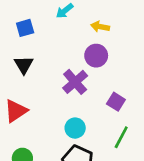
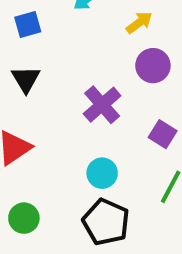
yellow arrow: (100, 27) -> (139, 23), turned 132
purple circle: (96, 56) -> (153, 66), moved

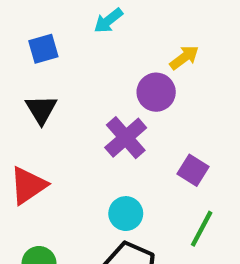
yellow arrow: (139, 23) -> (184, 57), moved
purple circle: (153, 66) -> (156, 92), moved

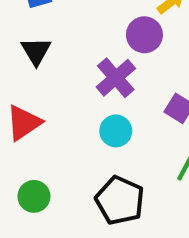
cyan circle: (126, 214) -> (116, 131), moved

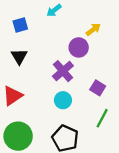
green circle: (34, 196) -> (18, 136), size x1.6

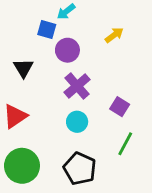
blue square: (20, 25) -> (47, 30), moved, turned 32
purple circle: (79, 47) -> (67, 50), moved

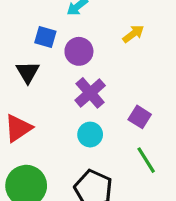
blue square: (47, 30) -> (45, 37), moved
green line: (125, 144) -> (146, 160), turned -60

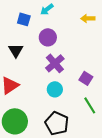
yellow arrow: (133, 34) -> (88, 18), moved, turned -144
blue square: (45, 37) -> (24, 19), moved

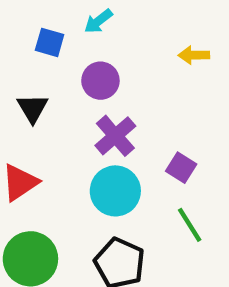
yellow arrow: (88, 18) -> (194, 55), moved
cyan circle: (55, 89) -> (115, 191), size x1.5

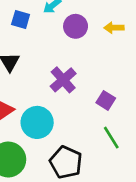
purple circle: (100, 81) -> (76, 26), moved
cyan circle: (115, 191) -> (37, 122), moved

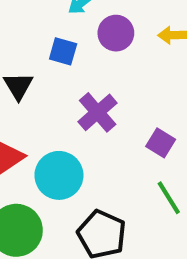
blue square: (21, 19) -> (63, 51), moved

